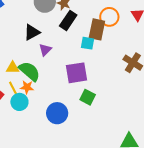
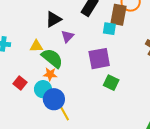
yellow triangle: (13, 68) -> (36, 46), moved
yellow line: (14, 90) -> (64, 112), moved
blue circle: (57, 113) -> (54, 99), moved

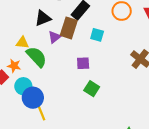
brown rectangle: (119, 15) -> (69, 28), moved
purple square: (99, 59) -> (83, 63), size x0.6
orange star: (50, 74) -> (14, 66), moved

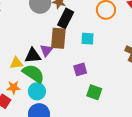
black triangle: (43, 18) -> (33, 56), moved, turned 30
cyan circle: (23, 86) -> (37, 91), moved

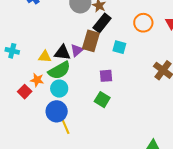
green semicircle: (33, 74) -> (59, 70), turned 105
green square: (94, 92) -> (102, 100), moved

